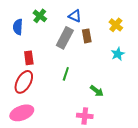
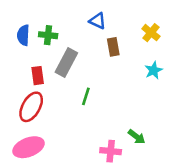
green cross: (40, 16) -> (48, 35), moved, turned -32
gray rectangle: (65, 38) -> (66, 63), moved
green arrow: (97, 91) -> (137, 137), moved

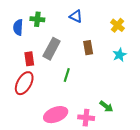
green cross: (48, 35) -> (37, 19), moved
brown rectangle: (113, 47) -> (88, 48), moved
pink ellipse: (29, 147) -> (56, 115), moved

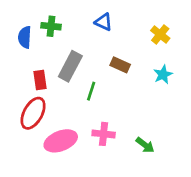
brown rectangle: (88, 48) -> (120, 65), turned -56
green line: (67, 75) -> (91, 91), moved
pink ellipse: (56, 115) -> (61, 141), moved
pink cross: (86, 118) -> (104, 134), moved

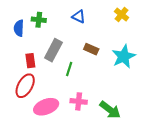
yellow cross: (160, 34) -> (122, 15), moved
cyan star: (163, 75) -> (124, 56), size x1.6
green arrow: (145, 145) -> (110, 110), size x1.5

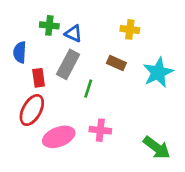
yellow cross: (122, 15) -> (130, 29), moved, turned -32
blue triangle: (79, 17) -> (73, 34), moved
blue semicircle: (19, 28) -> (20, 52), moved
green arrow: (110, 110) -> (157, 148), moved

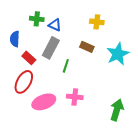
red rectangle: (39, 78) -> (29, 58), turned -40
green arrow: (157, 148) -> (117, 110), turned -110

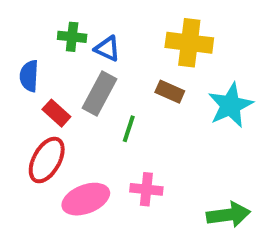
yellow cross: (97, 22) -> (189, 43), size x1.6
green arrow: (117, 110) -> (228, 215), turned 65

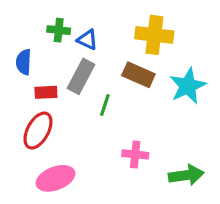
brown rectangle: (170, 92) -> (138, 75), size x1.4
red rectangle: (56, 113) -> (46, 92), turned -45
pink cross: (146, 189) -> (135, 154), moved
pink ellipse: (86, 199) -> (56, 178), moved

